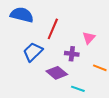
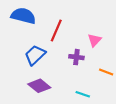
purple diamond: (57, 73) -> (39, 86), moved

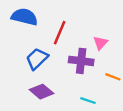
purple cross: (76, 57) -> (81, 61), size x1.5

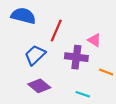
pink triangle: (100, 43) -> (94, 40), turned -40

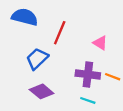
purple cross: (76, 57) -> (88, 74), moved

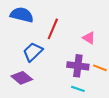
purple diamond: (42, 91) -> (22, 78), moved

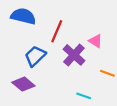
purple cross: (78, 66) -> (74, 55), moved, turned 35

